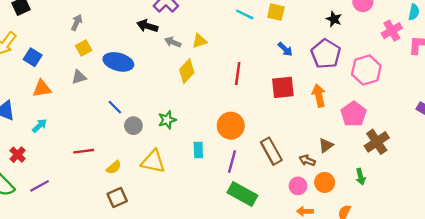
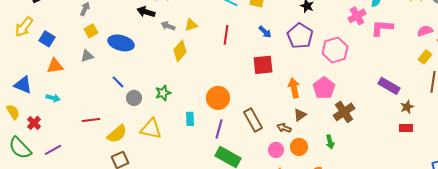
red line: (238, 73) -> (226, 35), moved
orange arrow: (319, 96) -> (294, 88), moved
cyan arrow: (40, 126) -> (53, 98), turned 56
yellow semicircle: (114, 167) -> (117, 134), size x1.5

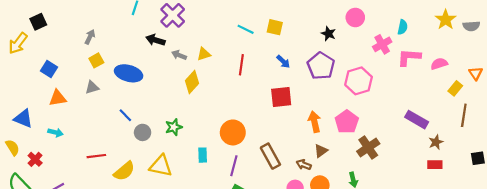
yellow arrow: (24, 27) -> (18, 43), moved
pink semicircle: (425, 31) -> (439, 64), moved

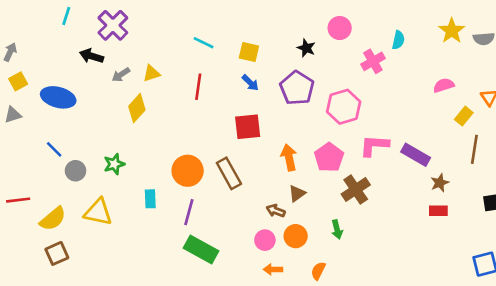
yellow square: (275, 27) -> (249, 52), moved
gray arrow: (179, 55) -> (121, 75), turned -56
pink L-shape: (409, 57) -> (374, 145), moved
brown rectangle: (270, 156) -> (229, 173), moved

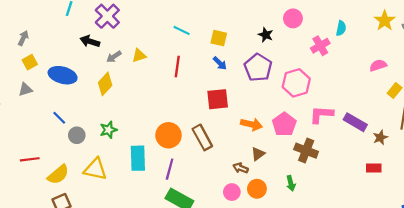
yellow diamond: (137, 108) -> (105, 84), moved
orange arrow: (289, 157) -> (251, 124), turned 115
brown star: (440, 183) -> (380, 137), moved
brown cross: (356, 189) -> (306, 151), turned -35
cyan rectangle: (150, 199) -> (138, 158), size x1.6

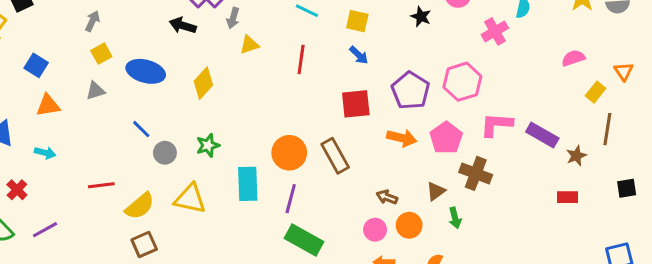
gray arrow: (114, 57) -> (233, 18), moved, turned -40
purple pentagon: (258, 68) -> (411, 91), moved
brown triangle: (258, 154) -> (436, 191), moved

